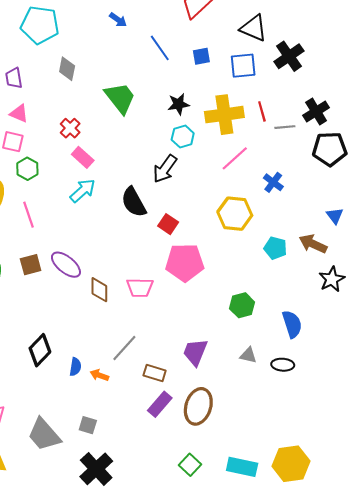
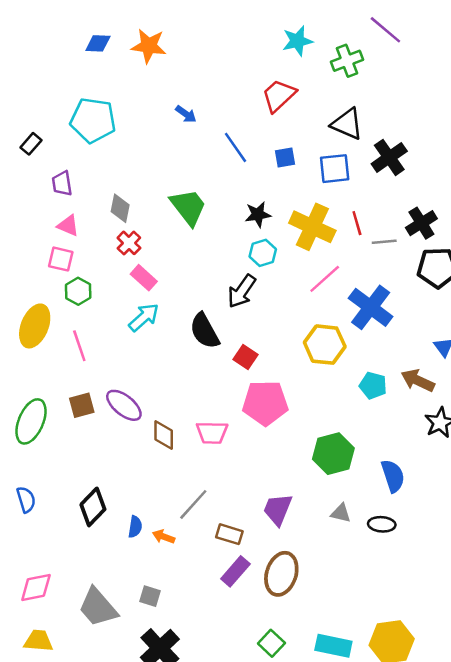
gray diamond: (67, 69) -> (120, 208), moved
yellow cross: (224, 115) -> (312, 227), turned 33
blue cross: (273, 182) -> (371, 307), size x1.8
green hexagon: (242, 305) -> (333, 454), size x1.4

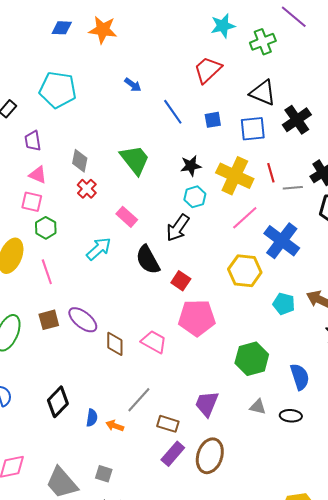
pink rectangle: (144, 278) -> (127, 217), moved
pink trapezoid: (212, 433) -> (154, 342), turned -152

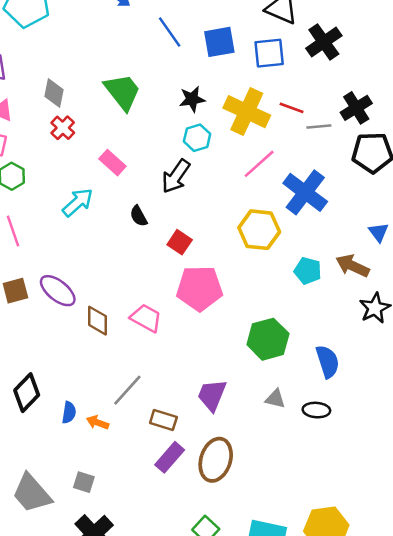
blue square: (213, 120) -> (219, 42), size x1.5
red line: (271, 173) -> (292, 108), turned -54
black semicircle: (148, 260) -> (139, 216), size x0.6

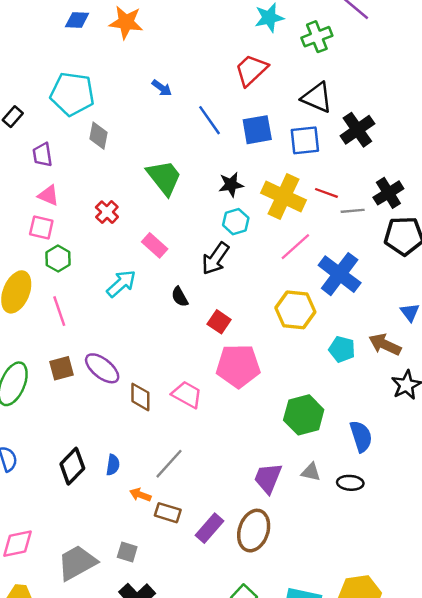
gray diamond: (54, 93) -> (99, 136), moved
purple trapezoid: (212, 395) -> (268, 478), moved
blue semicircle: (69, 413) -> (113, 465), moved
brown rectangle: (163, 420) -> (168, 513), moved
gray trapezoid: (32, 493) -> (77, 563), turned 102

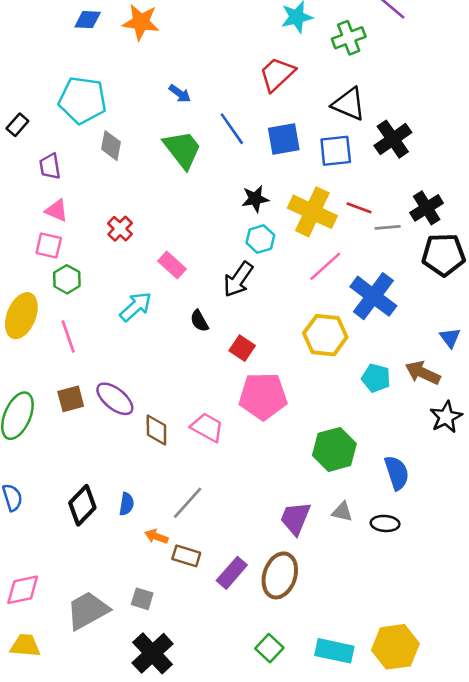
green trapezoid: (164, 177) -> (182, 149), moved

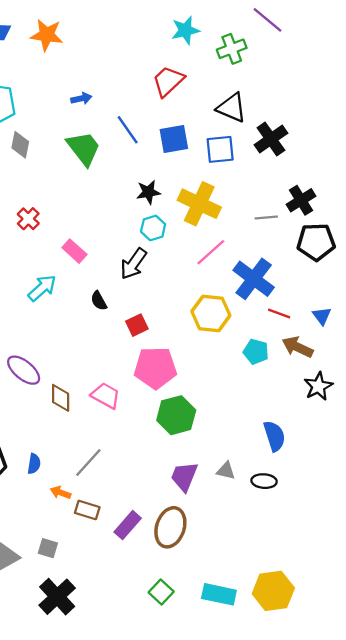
blue arrow: (180, 94) -> (81, 99), turned -48
red line: (359, 208) -> (279, 313), moved
red square: (242, 348) -> (137, 325), turned 30
green hexagon: (334, 449) -> (176, 415), moved

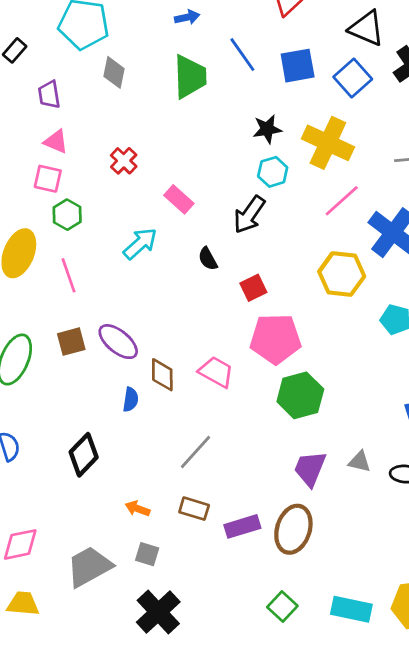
green trapezoid: (84, 148) -> (190, 77), turned 36
blue square: (220, 149) -> (353, 78), turned -36
blue semicircle: (34, 464) -> (131, 400), moved
orange arrow: (61, 493) -> (137, 509), moved
purple rectangle: (128, 525) -> (242, 526), turned 32

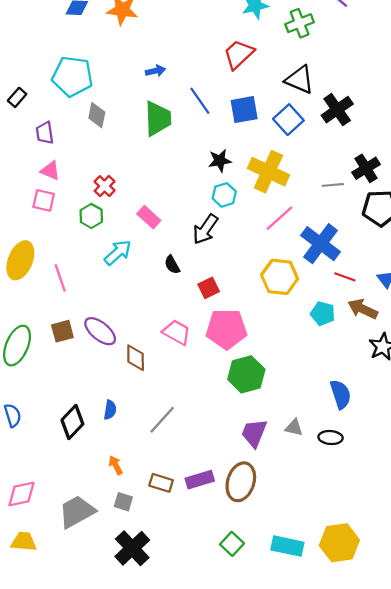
green hexagon: (67, 215) -> (91, 216), moved
pink trapezoid: (216, 372) -> (177, 332), moved
blue semicircle: (131, 400) -> (110, 410), moved
orange arrow: (137, 509) -> (116, 465), turned 42
brown rectangle: (194, 509) -> (161, 483), moved

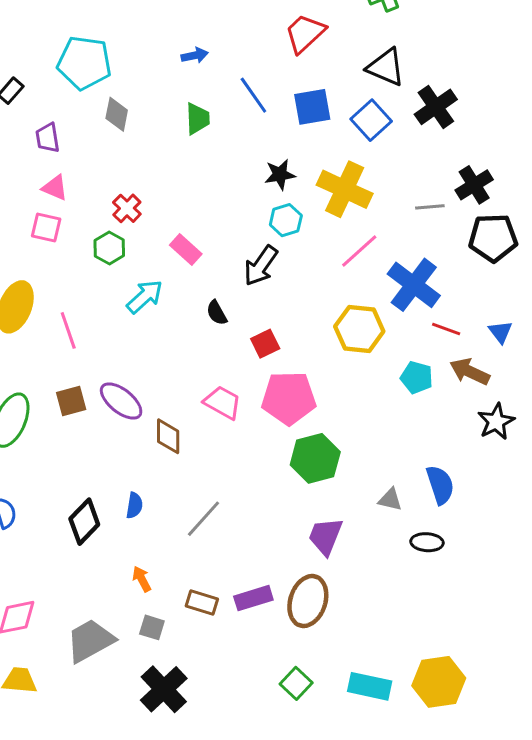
green trapezoid: (158, 118) -> (198, 119), size x0.7
gray triangle: (294, 428) -> (390, 500), moved

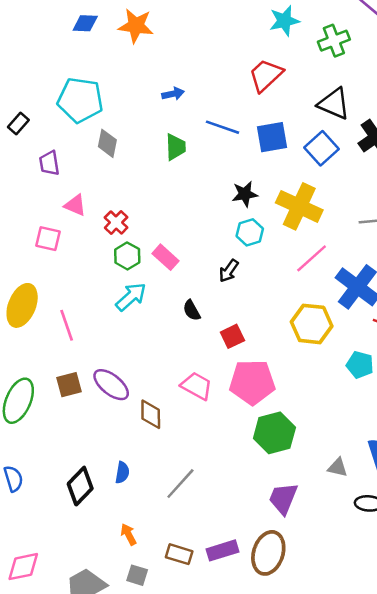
blue line: (253, 95) -> (223, 127), turned -36
pink triangle: (55, 188) -> (75, 205), moved
green hexagon: (109, 248) -> (127, 256), moved
black arrow: (261, 266) -> (229, 271), size x0.7

